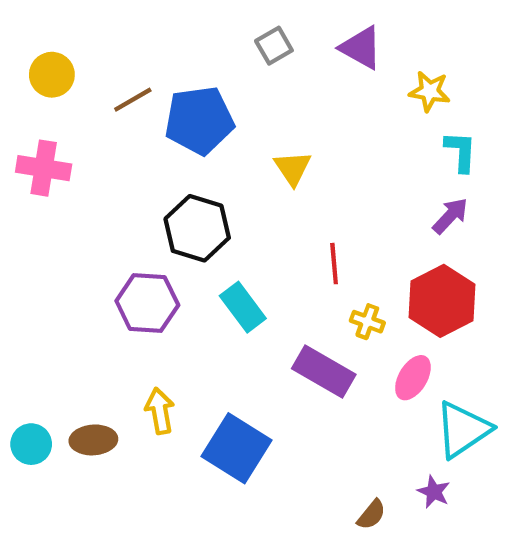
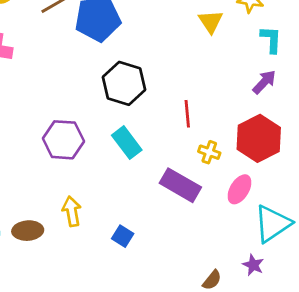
yellow triangle: (293, 168) -> (211, 22), moved
black hexagon: (197, 228) -> (124, 83), moved
blue square: (237, 448) -> (123, 236), size x0.5

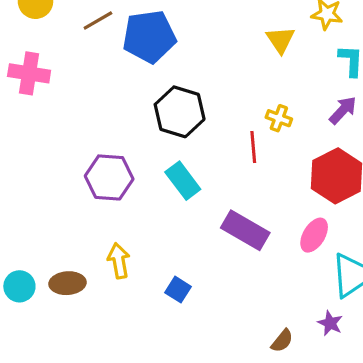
yellow cross: (209, 152) -> (279, 118), moved

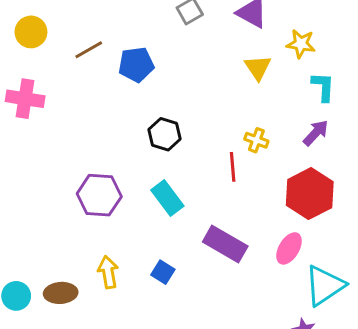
blue pentagon: (149, 37) -> (136, 65), size x0.7
black hexagon: (180, 112) -> (164, 134), size x0.7
blue square: (178, 290) -> (163, 272), moved

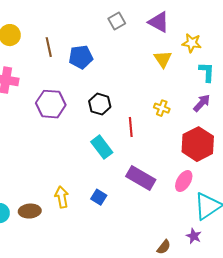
brown line: (89, 50) -> (49, 47), turned -72
red line: (233, 167) -> (131, 127), moved
purple hexagon: (99, 195) -> (51, 104), moved

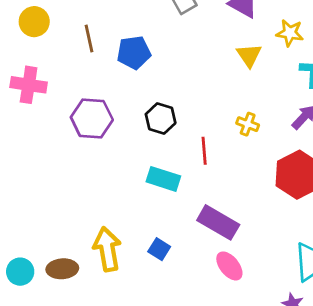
cyan rectangle: (102, 147) -> (163, 179), turned -35
pink ellipse: (184, 181) -> (229, 266), moved, turned -70
yellow arrow: (62, 197) -> (107, 249), size x1.4

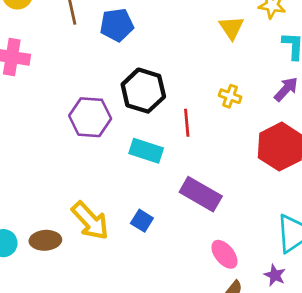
purple hexagon: (92, 119) -> (90, 117), moved
black hexagon: (161, 119) -> (143, 91), size x1.4
yellow arrow: (107, 249) -> (90, 221), turned 147
pink ellipse: (229, 266) -> (224, 254), moved

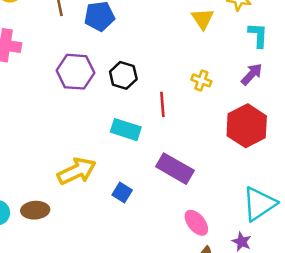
black hexagon: (143, 91) -> (123, 75), size x0.7
purple hexagon: (90, 117) -> (75, 72), moved
yellow arrow: (90, 221) -> (77, 171), moved, turned -72

